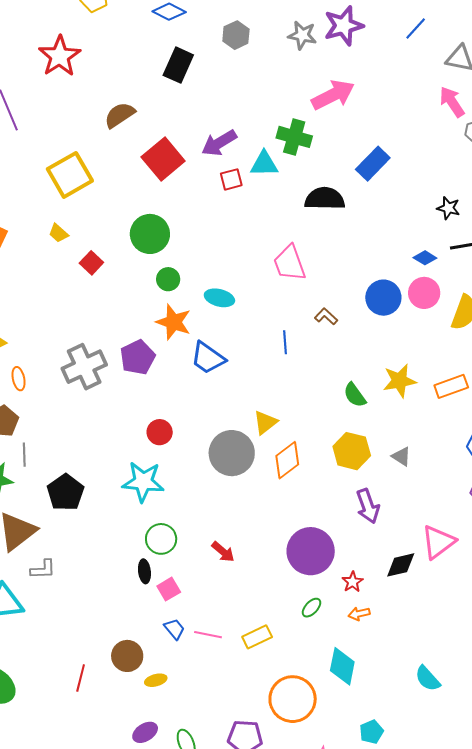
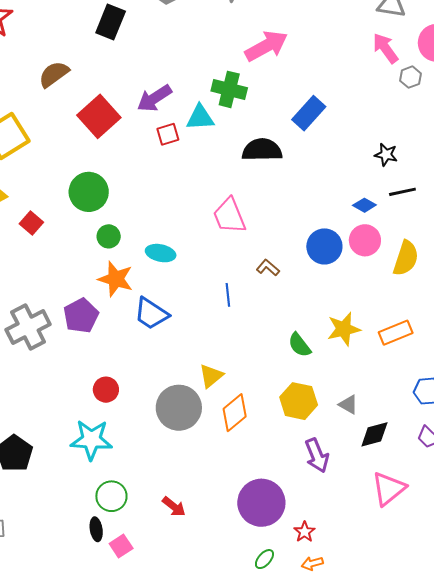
black diamond: (401, 565) -> (374, 434), moved

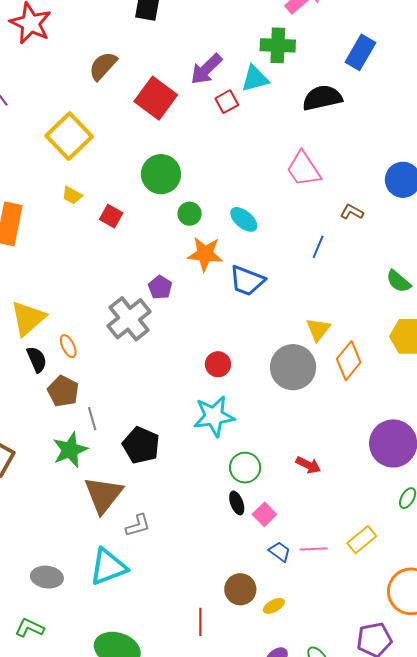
cyan ellipse: (161, 253) -> (244, 219), turned 40
blue line: (228, 295) -> (318, 247), turned 40
purple pentagon: (81, 316) -> (160, 287), moved, size x0.7

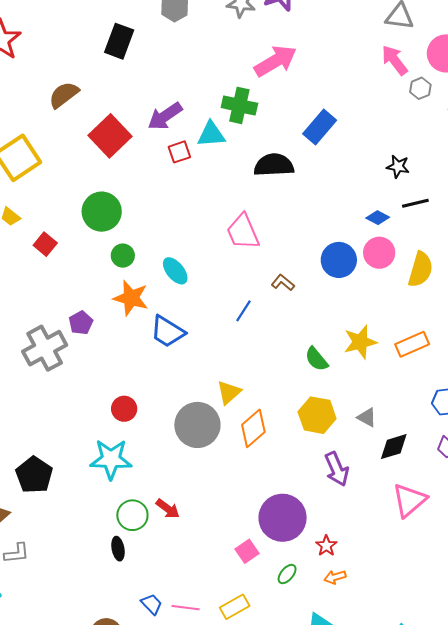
red arrow: (308, 465) -> (168, 509), moved
pink square: (264, 514) -> (247, 551), moved

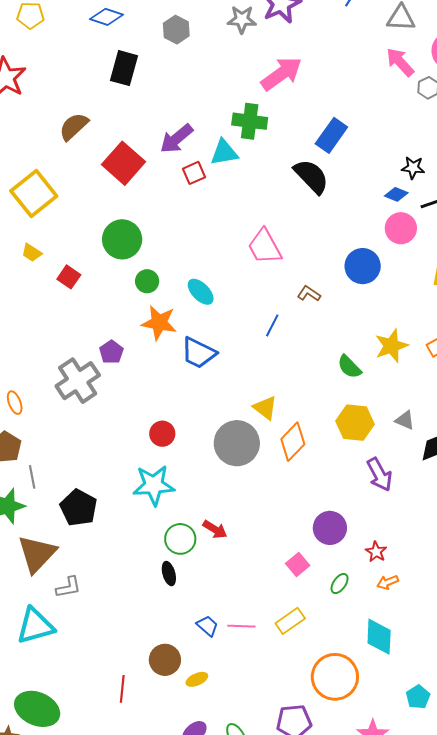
black semicircle: (274, 165) -> (311, 176), moved, turned 54
blue diamond: (378, 218) -> (396, 194), moved
pink circle: (379, 253) -> (401, 228), moved
yellow triangle: (229, 392) -> (265, 408), turned -36
purple circle: (283, 518) -> (330, 528), size x0.7

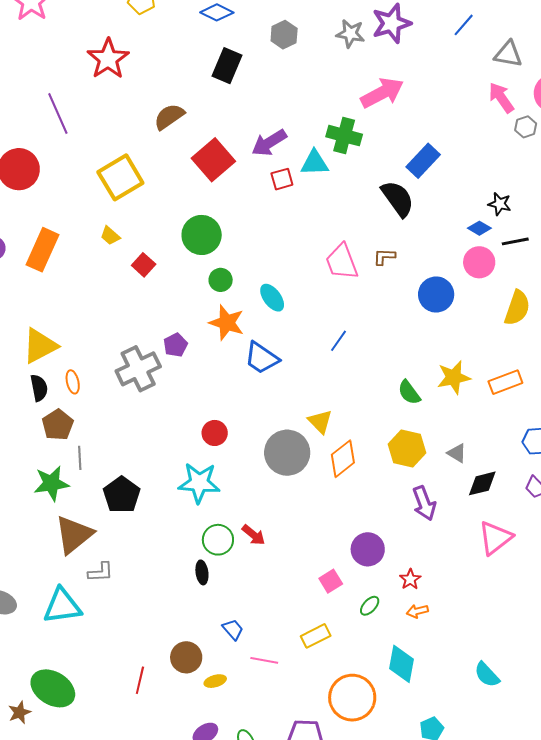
brown L-shape: (309, 294) -> (384, 257), moved, turned -40
pink line: (241, 626) -> (264, 660), moved

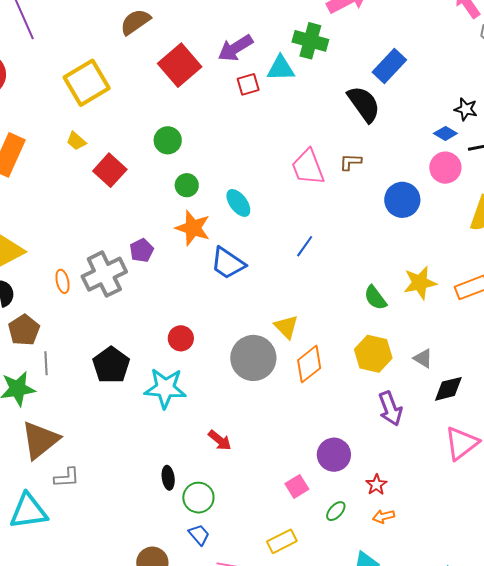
green circle: (202, 235) -> (168, 140), size x0.7
red square: (144, 265) -> (110, 170), size x1.4
orange ellipse: (73, 382) -> (63, 281), moved
black pentagon: (122, 495) -> (111, 365), moved
green circle: (218, 540) -> (198, 498), moved

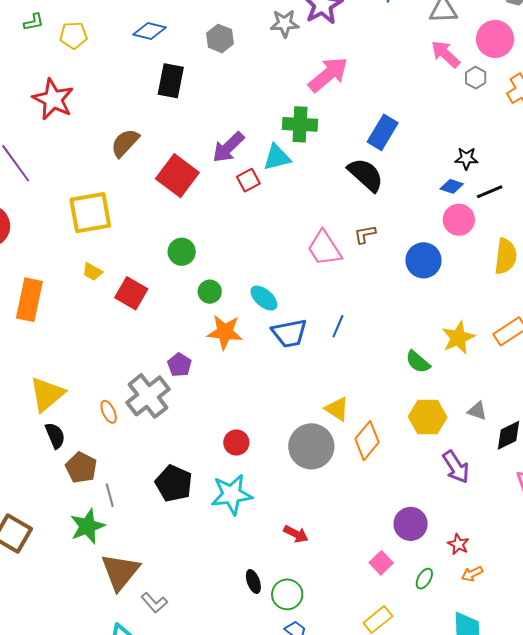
yellow square: (87, 83) -> (90, 213), turned 33
blue trapezoid: (228, 263) -> (289, 333), moved, turned -33
gray L-shape: (67, 478) -> (154, 603), turned 64

